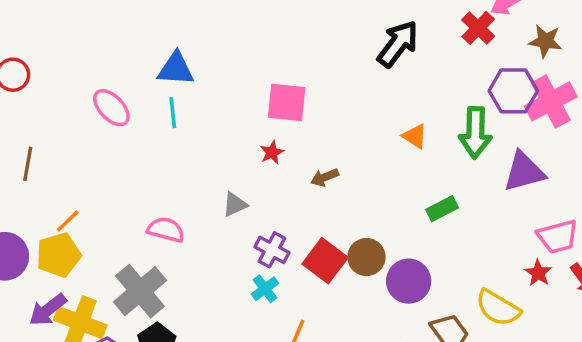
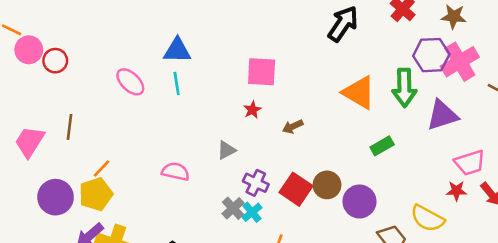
orange triangle: (415, 136) -> (359, 93), size x1.8
red star: (538, 273) -> (457, 191), turned -30
gray cross: (140, 291) -> (233, 208), moved, size x0.6

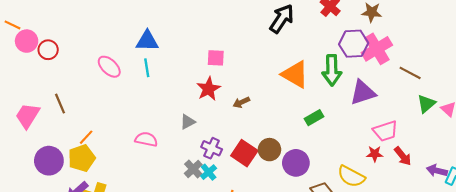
pink square: (262, 72) -> (216, 58), size x0.7
red star: (252, 110) -> (208, 89), size x1.6
brown line: (70, 127) -> (60, 104), turned -30

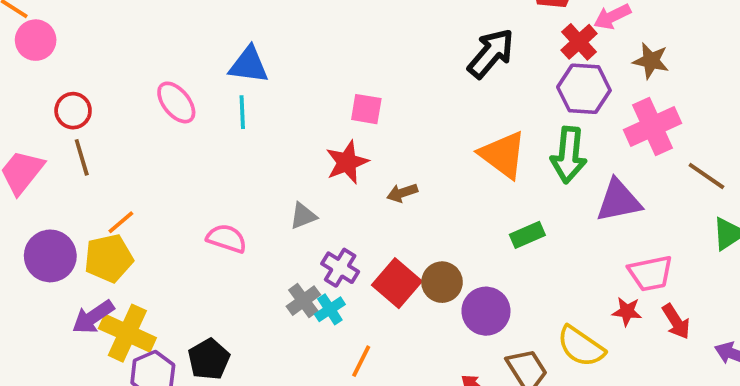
purple hexagon: (354, 44) -> (584, 89), moved
red circle: (48, 50) -> (73, 111), moved

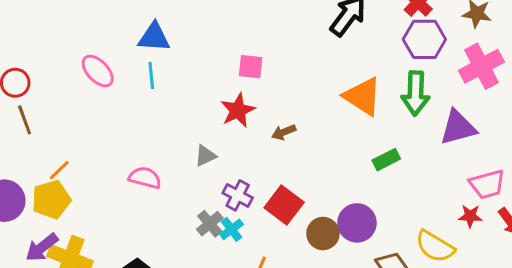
brown circle: (442, 282) -> (323, 233), moved

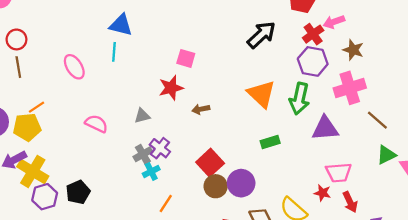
pink ellipse: (98, 71) -> (74, 67), moved
red square: (284, 205) -> (210, 163), moved
gray cross: (210, 224) -> (143, 154), moved

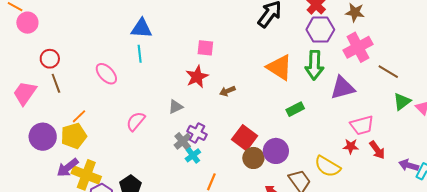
pink semicircle: (96, 124) -> (136, 121), turned -65

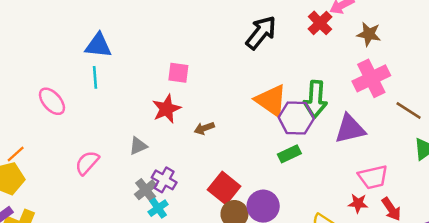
purple hexagon: (320, 30) -> (296, 118), moved

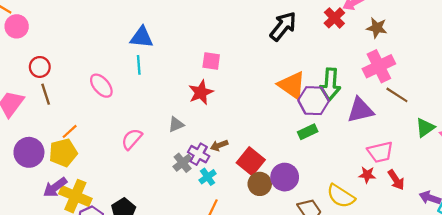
brown line: (409, 110) -> (397, 95), moved
brown arrow: (204, 128) -> (219, 145), moved
cyan cross: (158, 208) -> (208, 177), moved

